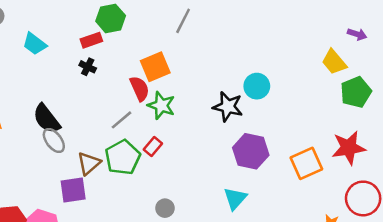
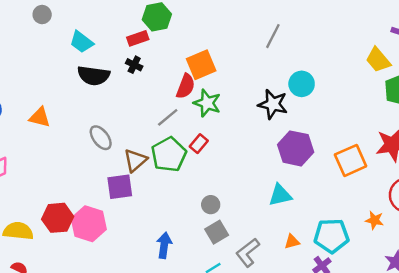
gray line: (183, 21) -> (273, 36), moved
red semicircle: (140, 89) -> (186, 86), turned 45
black semicircle: (47, 119) -> (94, 76), moved, turned -44
cyan triangle: (235, 198) -> (280, 195), turned 35

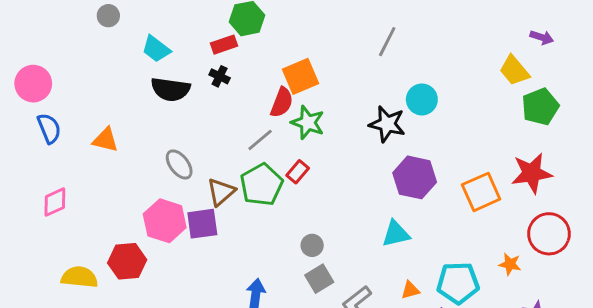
pink hexagon: (89, 224) -> (165, 221), moved

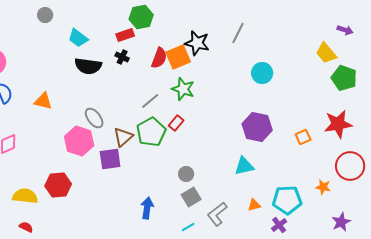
red semicircle: (282, 102) -> (159, 58), moved
green pentagon: (540, 107) -> (344, 78), turned -30
black star: (387, 124) -> (197, 43), moved
orange square: (481, 192) -> (303, 137), size x0.6
pink hexagon: (165, 221) -> (79, 141), moved

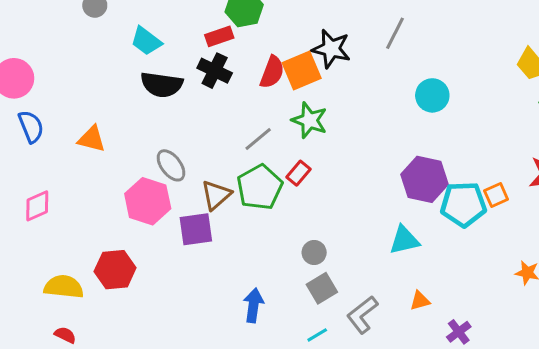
black cross: (122, 57) -> (215, 71), size x1.5
cyan pentagon: (287, 200) -> (463, 204), moved

